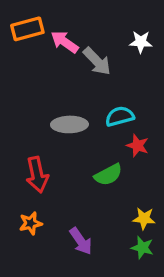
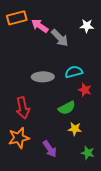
yellow star: (144, 218) -> (75, 129), moved
orange star: (31, 223) -> (19, 138), size x1.5

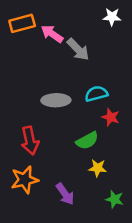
white star: (87, 26) -> (112, 17), moved

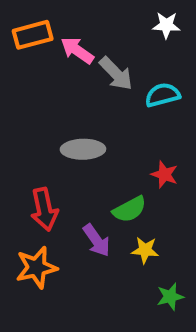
cyan semicircle: (96, 94) -> (162, 95), moved
purple arrow: (65, 194) -> (97, 240), moved
green star: (115, 199) -> (170, 297), turned -30

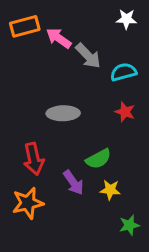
red star: (164, 174) -> (125, 112), moved

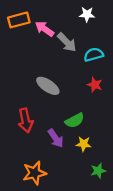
white star: (126, 19) -> (87, 14), moved
gray ellipse: (63, 113) -> (48, 86), turned 35
orange star: (28, 203) -> (34, 173), moved

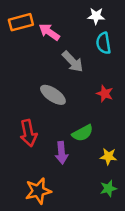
gray arrow: (67, 42) -> (73, 62), moved
cyan semicircle: (94, 55) -> (103, 43), moved, turned -84
purple arrow: (56, 138) -> (62, 153), turned 30
yellow star: (84, 144) -> (108, 156), moved

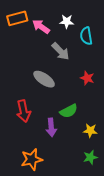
white star: (96, 16) -> (67, 21), moved

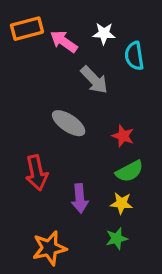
red star: (87, 78) -> (123, 136), moved
green semicircle: (69, 111) -> (129, 171), moved
yellow star: (90, 131) -> (121, 203), moved
green star: (90, 157) -> (117, 238), moved

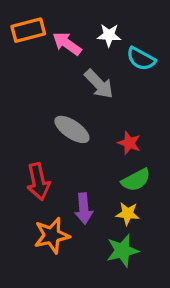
cyan semicircle: (134, 56) -> (141, 59), turned -52
green star: (117, 238) -> (122, 251), size x1.4
orange star: (49, 248) -> (52, 235), moved

